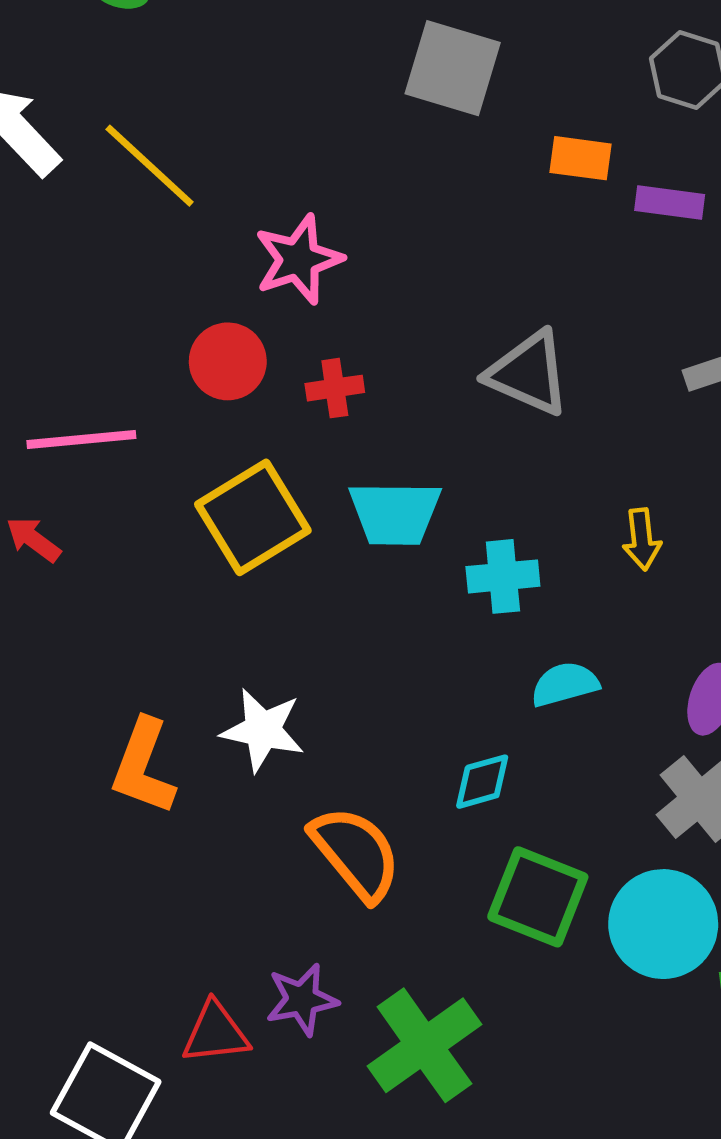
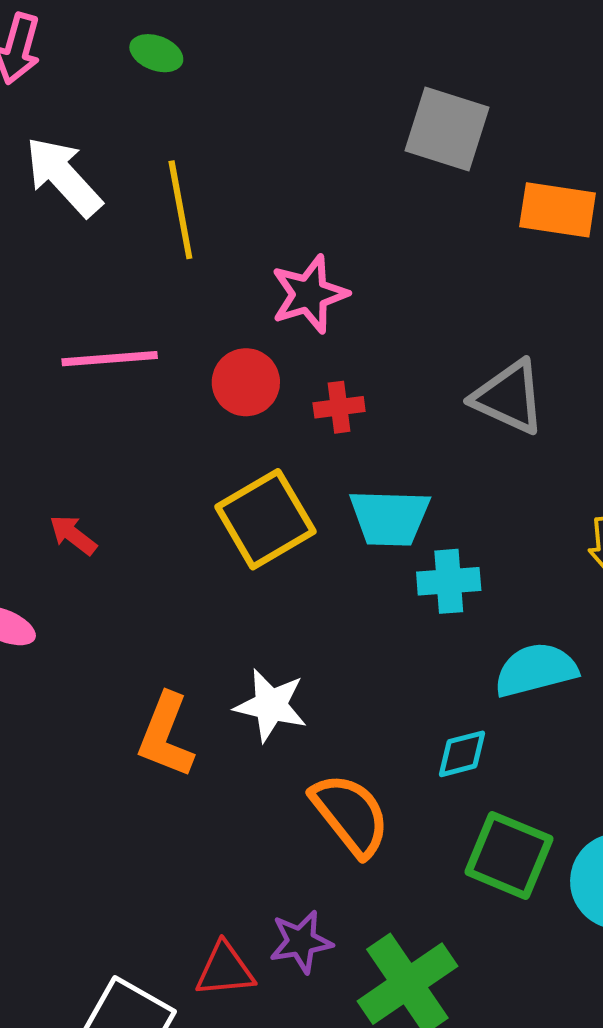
orange rectangle: (581, 158) -> (558, 210), size x1.4
yellow line: (150, 166) -> (180, 210), turned 36
pink line: (81, 440) -> (110, 359), moved
cyan cross: (503, 576) -> (449, 581), moved
cyan semicircle: (565, 684) -> (536, 670), size x1.4

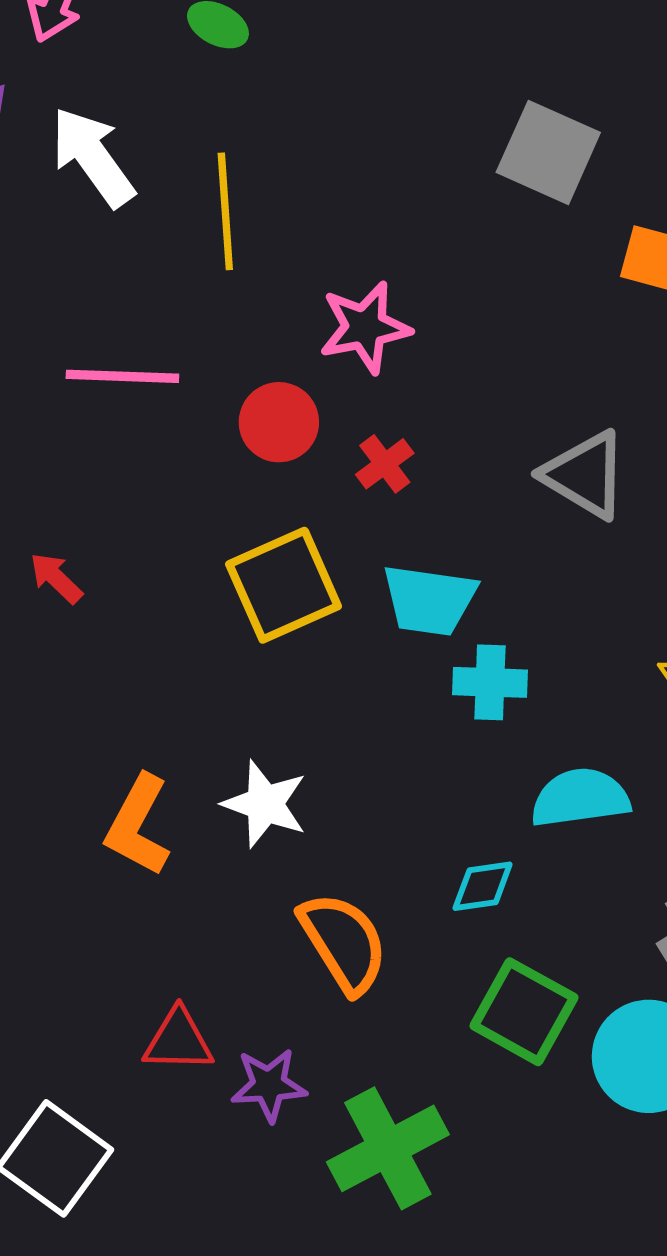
red cross: (339, 407) -> (385, 464), turned -36
red triangle: (225, 970) -> (178, 1040), moved

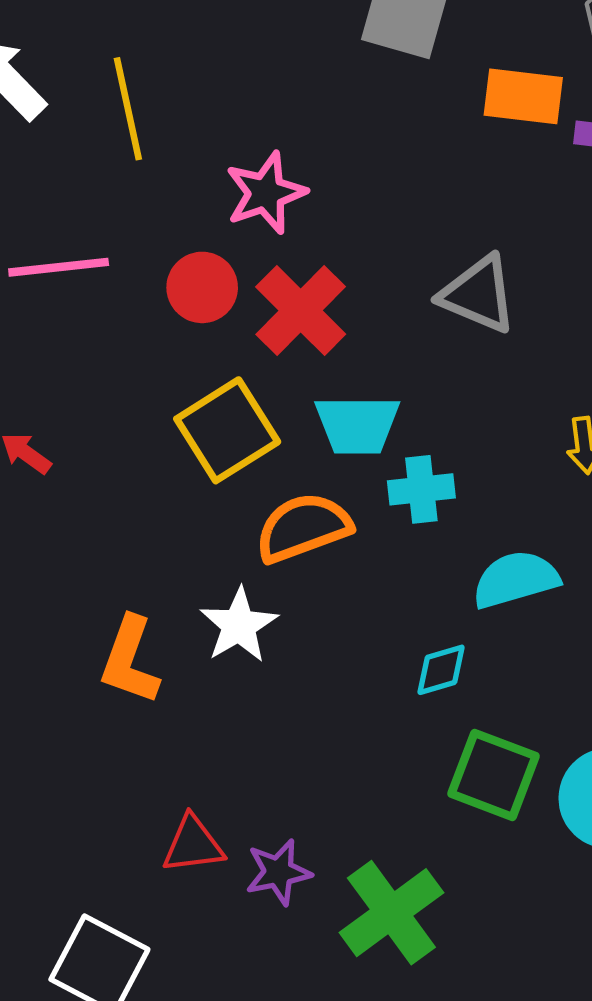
red cross: (385, 464) -> (301, 310), size x1.8
white star: (265, 804) -> (239, 625), turned 30
orange semicircle: (344, 943) -> (303, 528), moved, turned -70

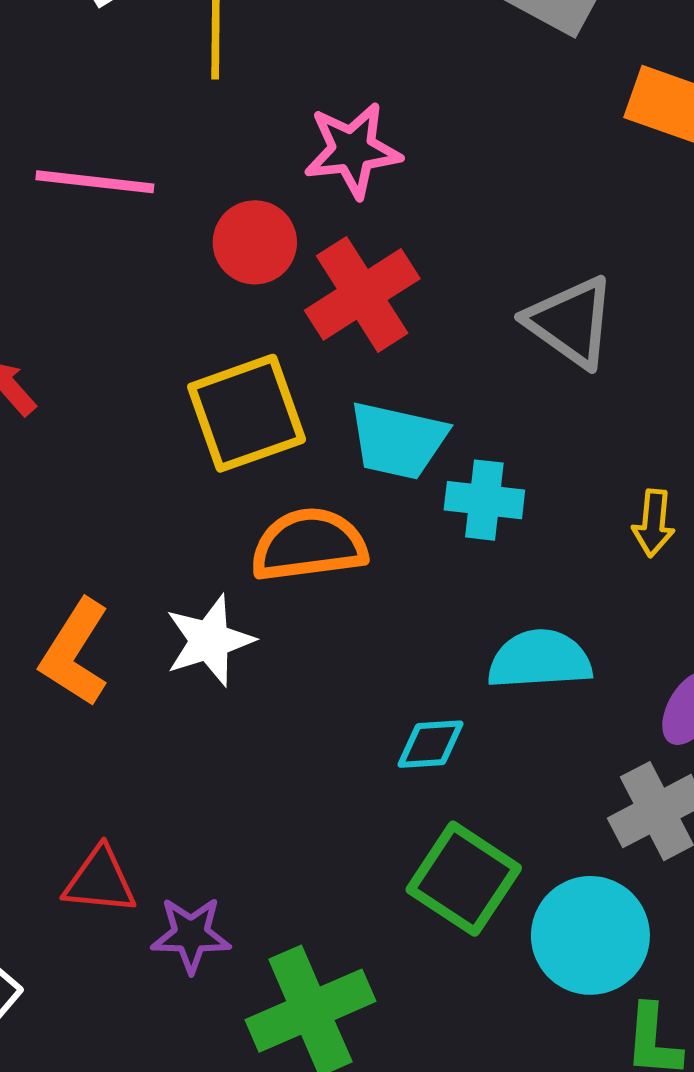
cyan cross: (421, 489) -> (484, 500), moved

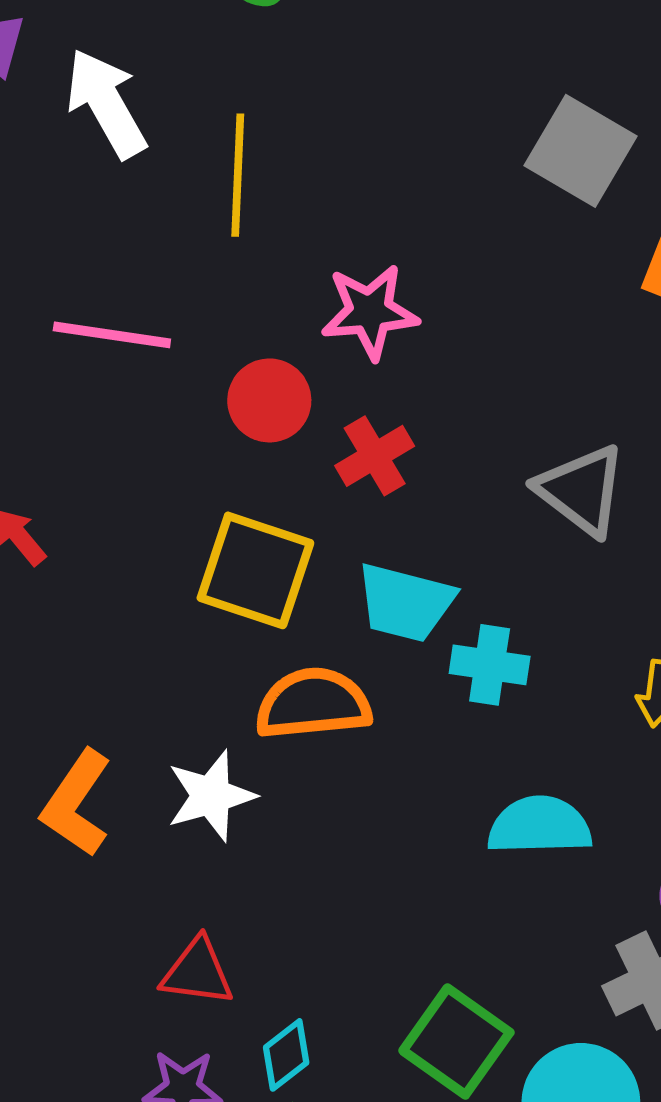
red cross: (362, 294) -> (375, 456), size x0.7
yellow square: (247, 413) -> (255, 570), turned 36
cyan diamond: (430, 744) -> (286, 1055), moved, turned -36
red triangle: (100, 881) -> (197, 972), moved

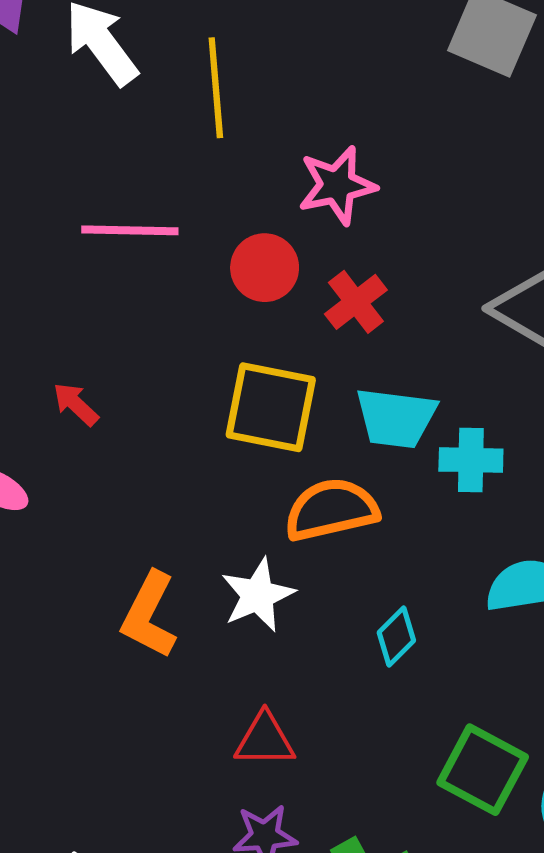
cyan diamond: (286, 1055) -> (396, 636), moved

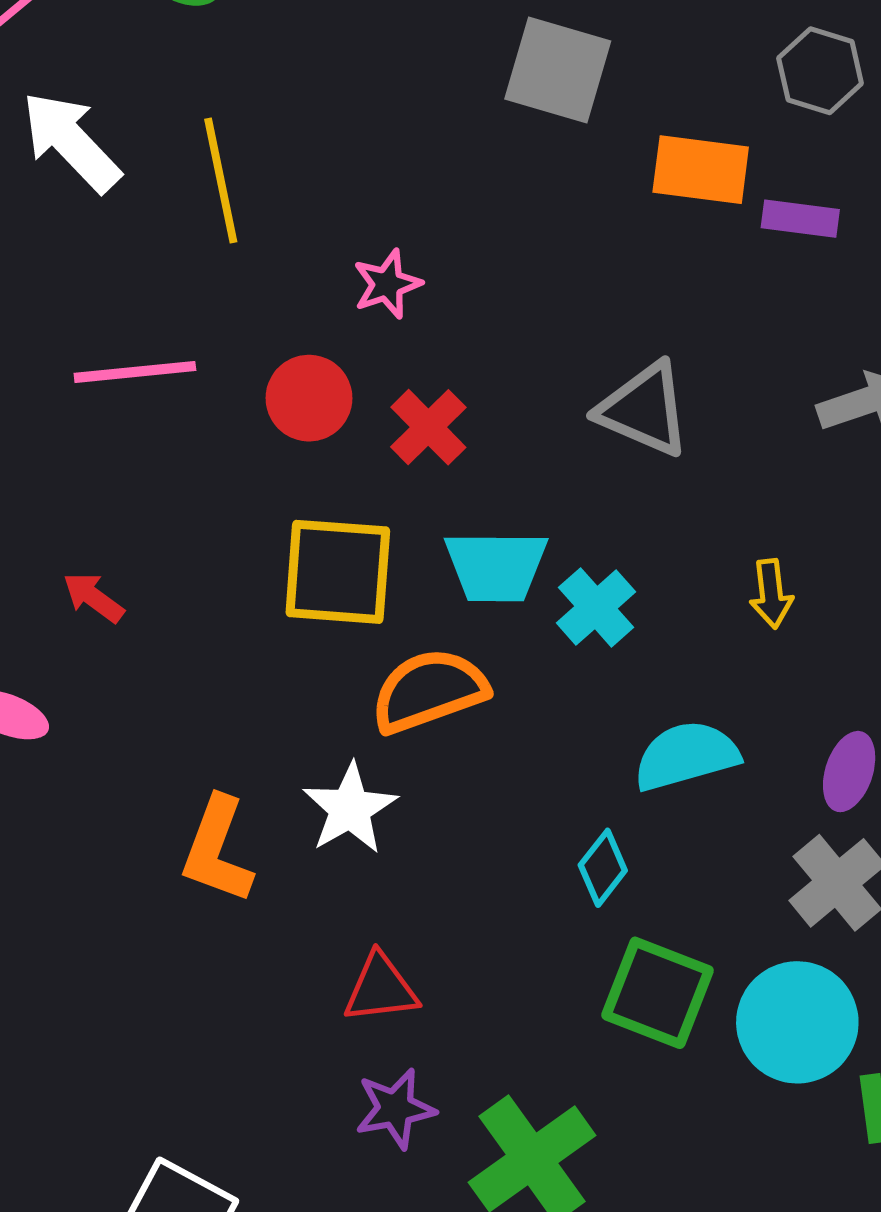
pink star: (337, 185) -> (387, 284), size x0.7
cyan cross: (471, 460) -> (596, 607), turned -36
cyan diamond: (396, 636) -> (603, 868), moved

